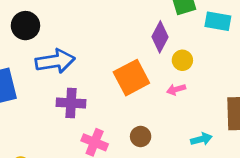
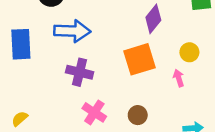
purple diamond: (160, 37) -> (153, 19), moved
pink arrow: (176, 89) -> (179, 78), turned 77

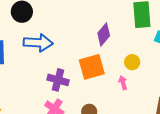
purple cross: (80, 72) -> (58, 80), moved

